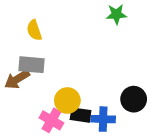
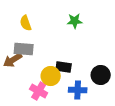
green star: (116, 14) -> (75, 21), moved
black rectangle: (81, 115) -> (64, 67), moved

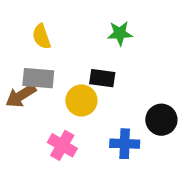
black rectangle: (64, 67) -> (102, 78), moved
yellow circle: (51, 76) -> (81, 100), moved

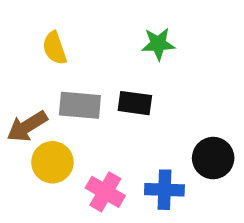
gray rectangle: (38, 78) -> (80, 105), moved
yellow circle: (81, 100) -> (52, 162), moved
pink cross: (62, 145) -> (105, 192), moved

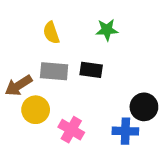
yellow semicircle: (55, 48) -> (51, 33), moved
blue cross: (164, 190) -> (125, 131), moved

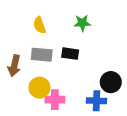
brown arrow: (18, 85) -> (14, 66), turned -45
yellow circle: (36, 110) -> (39, 88), moved
pink cross: (71, 130) -> (55, 100), turned -30

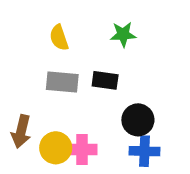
brown arrow: (14, 66) -> (21, 131), moved
black circle: (111, 82) -> (138, 120), moved
yellow circle: (39, 88) -> (56, 148), moved

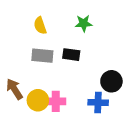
black circle: (138, 120) -> (111, 81), moved
brown arrow: (21, 131) -> (14, 89), turned 135

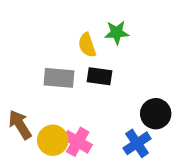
yellow semicircle: (40, 26) -> (87, 45), moved
pink cross: (56, 101) -> (78, 142), turned 30
blue cross: (98, 102) -> (137, 143), turned -36

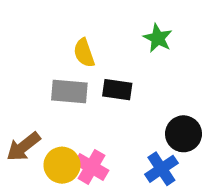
green star: (117, 33) -> (158, 38), moved, turned 30
yellow semicircle: (87, 45) -> (84, 53), moved
brown arrow: (20, 125) -> (23, 147), turned -96

